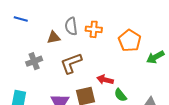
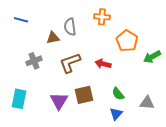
orange cross: (94, 29) -> (102, 17), moved
red arrow: (105, 80) -> (103, 64), moved

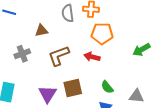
gray semicircle: (70, 27) -> (68, 13), moved
orange pentagon: (127, 41) -> (102, 33), moved, turned -30

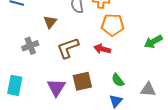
brown triangle: (41, 30) -> (50, 22), turned -40

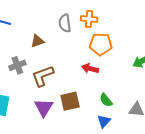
brown triangle: (50, 22) -> (37, 41), turned 32
brown L-shape: (68, 48) -> (43, 76), moved

